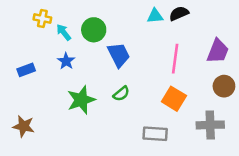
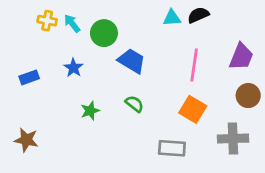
cyan arrow: (64, 32) -> (72, 23), moved
blue trapezoid: (119, 55) -> (132, 61), turned -32
green semicircle: (121, 94) -> (134, 104), turned -102
green star: (81, 100) -> (90, 111), size x0.6

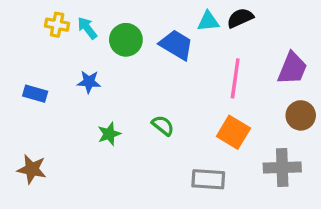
blue trapezoid: (132, 61) -> (176, 45), moved
blue star: (73, 68) -> (89, 82), turned -30
blue rectangle: (29, 77) -> (35, 94), turned 36

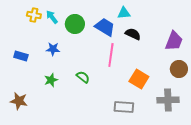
black semicircle: (240, 18) -> (133, 34), moved, turned 49
pink line: (235, 78) -> (111, 55), moved
green semicircle: (163, 126) -> (83, 77), moved
green star: (109, 134) -> (51, 80), moved

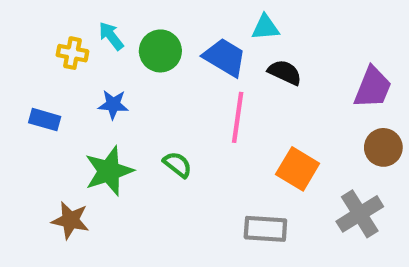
yellow cross: (34, 15) -> (72, 53), moved
green star: (51, 80) -> (109, 171), size x1.6
gray cross: (168, 100) -> (360, 214), turned -30
brown star: (19, 101) -> (70, 220), moved

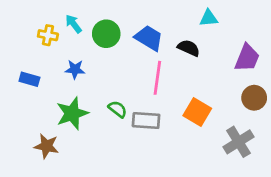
cyan triangle: (265, 27) -> (209, 18), moved
gray rectangle: (265, 229) -> (146, 121), moved

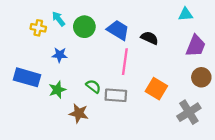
cyan triangle: (209, 18) -> (186, 14), moved
blue rectangle: (29, 79) -> (27, 77), moved, size x1.6
green star: (72, 113) -> (57, 90), size x0.7
brown star: (46, 146) -> (79, 113), moved

